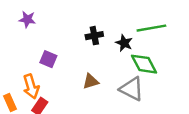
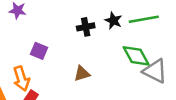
black star: (124, 43) -> (113, 21), moved
gray triangle: (132, 89) -> (155, 71), moved

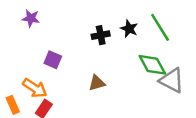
green line: (144, 19) -> (160, 27), turned 68
orange arrow: (21, 79) -> (35, 88), turned -40

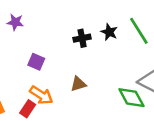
green diamond: (152, 65) -> (131, 98), moved
orange arrow: (35, 88) -> (41, 95), moved

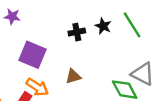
purple square: (36, 62) -> (33, 55), size x1.6

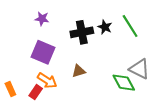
purple star: (12, 16) -> (42, 19), moved
black cross: (77, 32) -> (82, 32), size x1.5

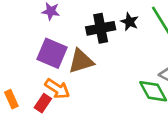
brown triangle: (79, 71) -> (81, 61), moved, size x1.5

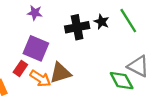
brown triangle: (81, 61) -> (60, 73), moved
red rectangle: (43, 103) -> (20, 68), moved

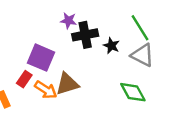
purple star: (35, 13) -> (68, 21), moved
black star: (102, 22) -> (111, 46), moved
gray triangle: (138, 66) -> (142, 55), moved

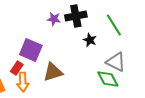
black cross: (85, 35) -> (76, 16), moved
gray triangle: (142, 55) -> (116, 62), moved
orange arrow: (46, 90) -> (23, 82), moved, turned 54

